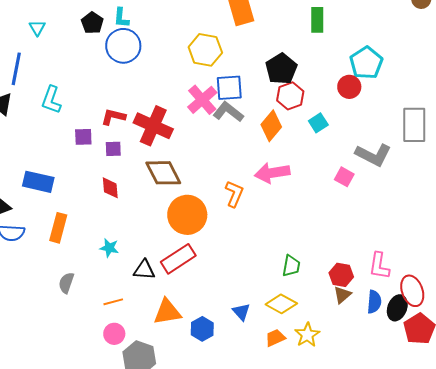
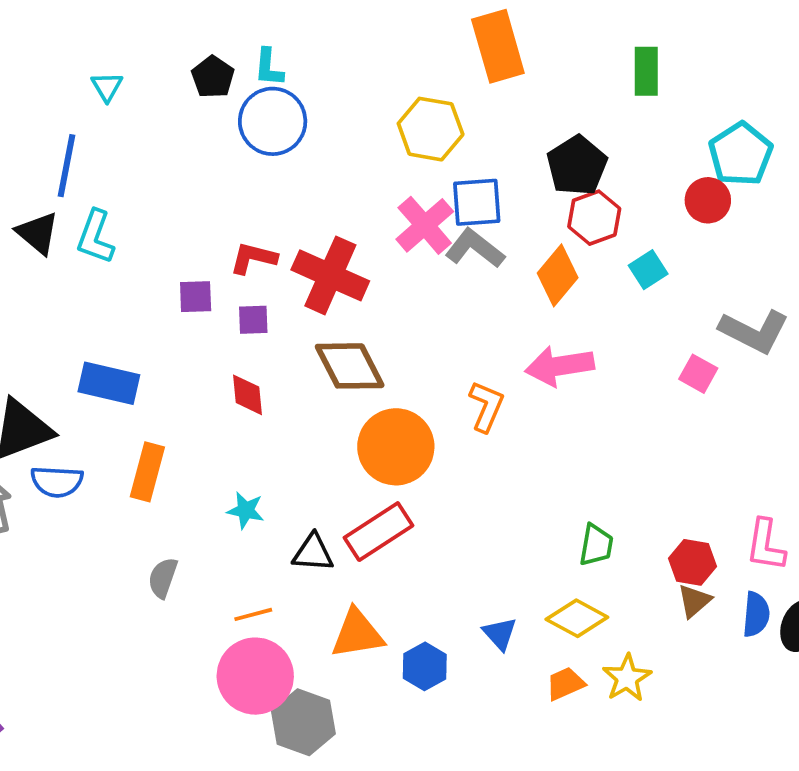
cyan L-shape: (51, 100) -> (95, 237), moved
pink circle: (114, 334) -> (255, 676), size x1.8

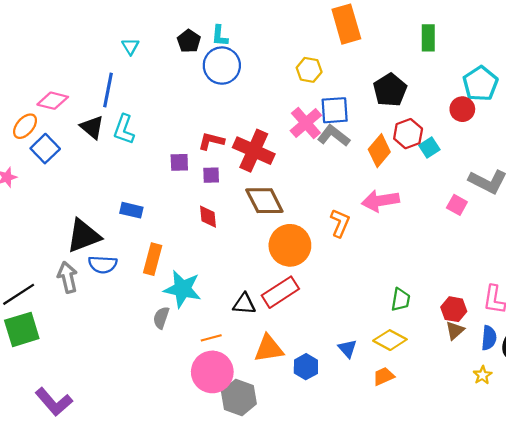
yellow hexagon: (431, 129) -> (309, 70), size x0.7
red hexagon: (594, 218) -> (408, 134), moved
blue rectangle: (109, 383) -> (131, 210), size x0.7
cyan star: (246, 510) -> (182, 289), moved, size x1.8
yellow star: (627, 678) -> (483, 375), moved, size x0.7

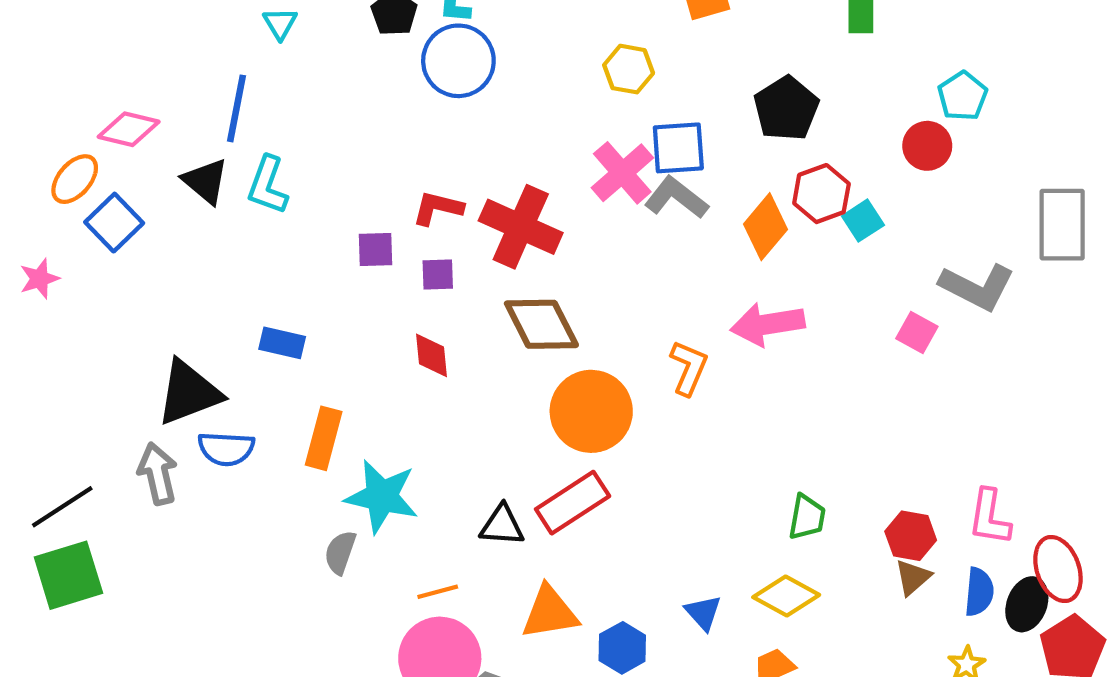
cyan pentagon: (480, 84) -> (963, 96), size x0.7

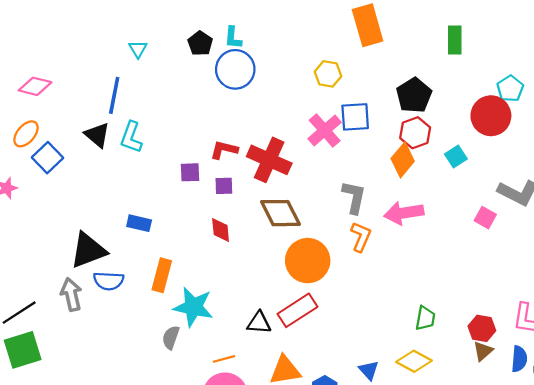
pink diamond: (129, 129) -> (35, 86), moved
red circle: (927, 146) -> (491, 116), size x1.5
red hexagon: (821, 194) -> (415, 133), moved
gray L-shape: (676, 198) -> (354, 197), moved, turned 64

